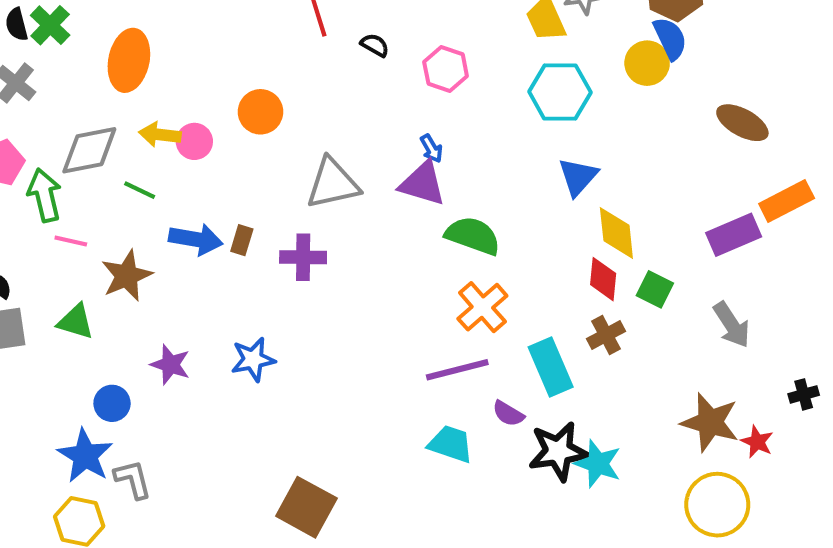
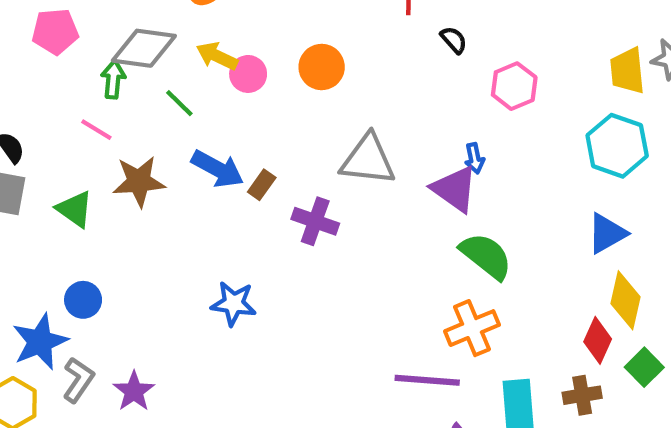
green arrow: (45, 195) -> (113, 79), moved, size x0.7
purple star: (170, 365) -> (134, 391), moved
gray L-shape: (133, 479) -> (78, 380), turned 30

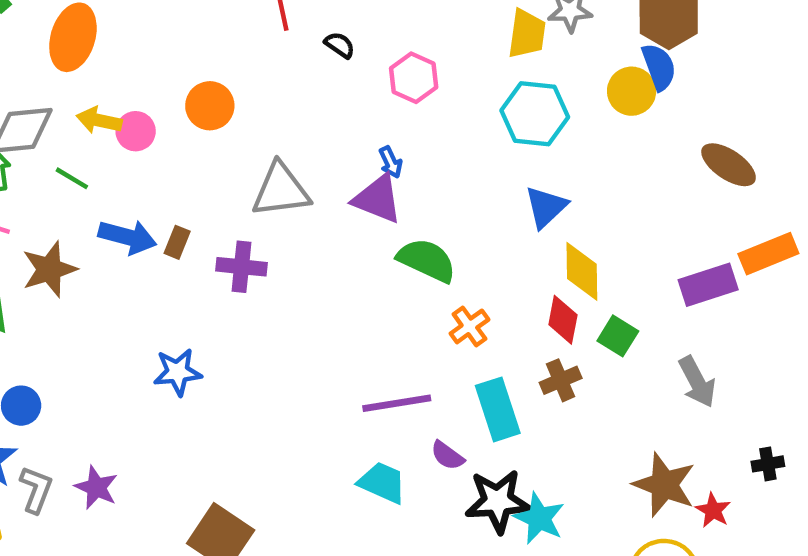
yellow trapezoid: (627, 71) -> (527, 34), turned -153
orange cross: (472, 328) -> (469, 326), moved, size x0.7

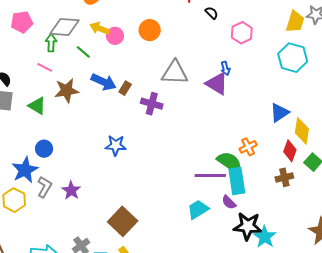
blue triangle: (546, 207) -> (279, 113), moved
green semicircle: (427, 260) -> (230, 162), moved
cyan rectangle: (498, 409) -> (237, 181), moved
cyan trapezoid: (382, 483) -> (198, 209), turned -65

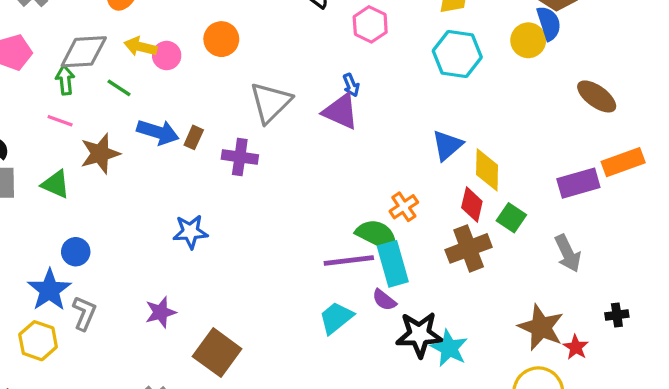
gray triangle: (175, 73) -> (270, 102), turned -40
brown cross: (284, 177) -> (469, 248), size x1.5
purple star: (71, 190) -> (161, 312), moved, turned 30

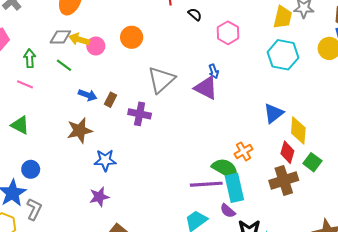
gray diamond: (84, 52) -> (60, 37), moved, size x0.7
blue arrow: (158, 132) -> (88, 95), size x0.7
brown star: (100, 154) -> (80, 130), moved
purple star: (161, 312) -> (99, 197), moved

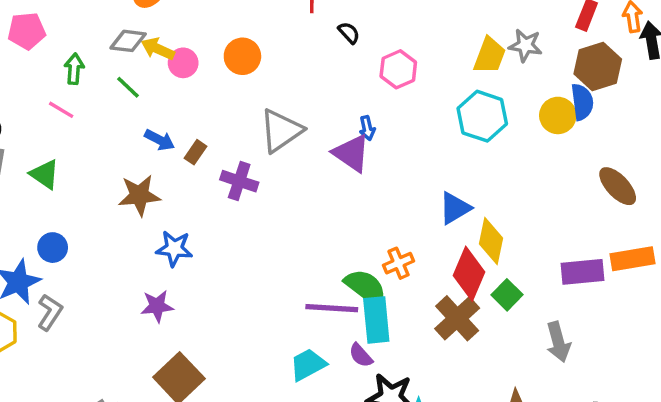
red diamond: (287, 152) -> (469, 274), size x1.4
brown cross: (284, 180) -> (457, 318), turned -32

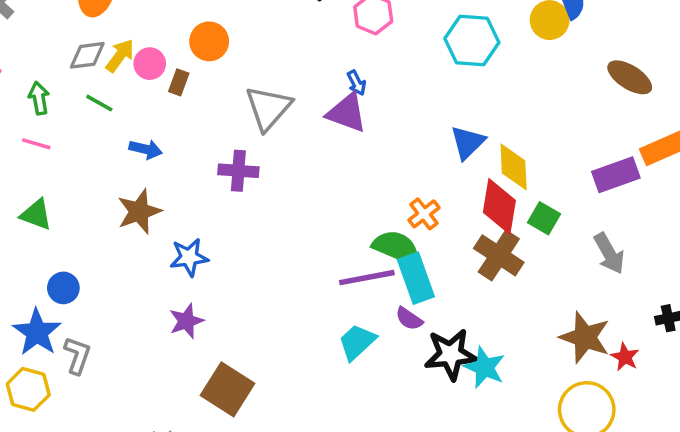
yellow arrow: (158, 49) -> (120, 56), turned 116
brown rectangle: (195, 152) -> (179, 82), moved

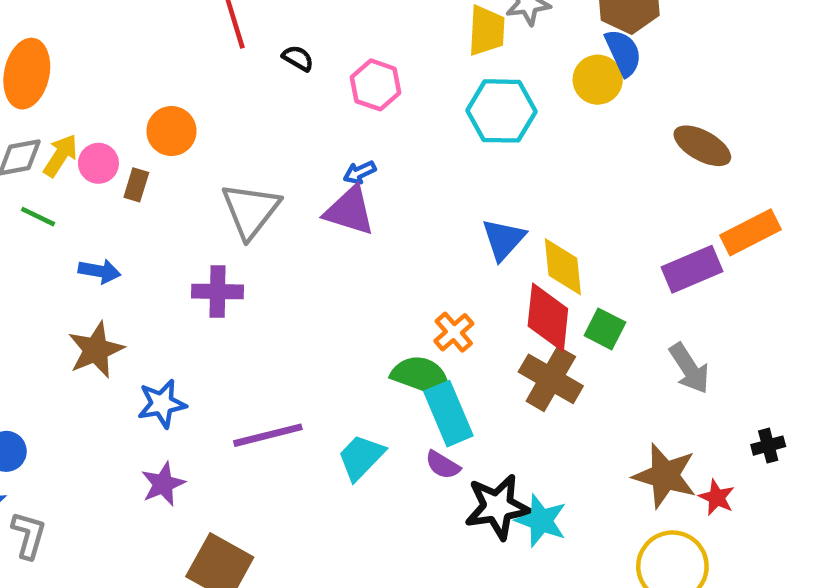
blue arrow: (356, 83) -> (360, 172), turned 95
purple line: (367, 278) -> (268, 435), moved
cyan trapezoid: (357, 342) -> (361, 457), moved

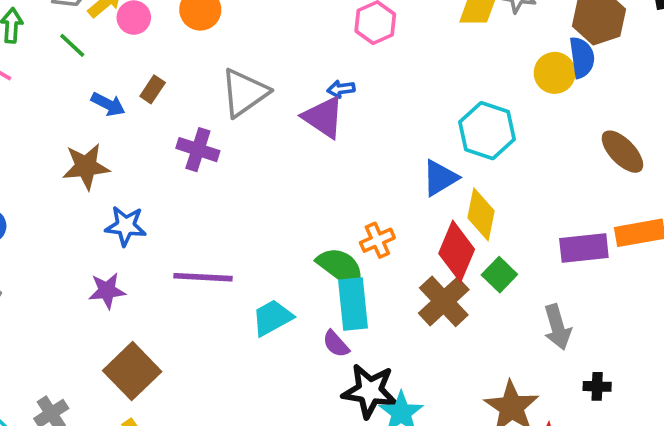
cyan hexagon: (501, 111) -> (487, 131), moved
brown rectangle: (136, 185) -> (153, 89), moved
black cross: (768, 446) -> (597, 386), moved

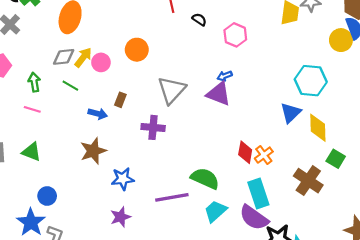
red diamond: (457, 251) -> (245, 152), moved, size x0.7
green semicircle: (341, 268) -> (205, 178), moved
purple semicircle: (336, 344) -> (254, 218), size x1.8

